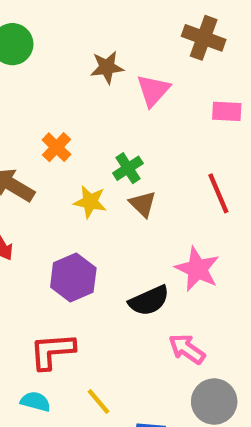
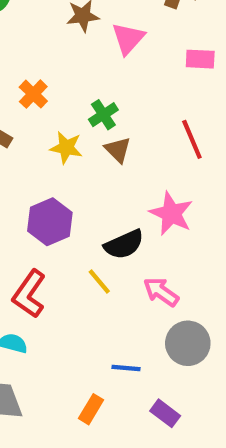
red L-shape: (52, 351) -> (29, 294), turned -51
yellow line: (99, 402) -> (99, 281), moved

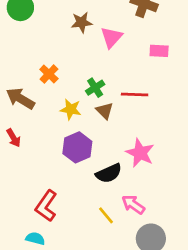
red line: (192, 139) -> (135, 94), moved, turned -65
purple hexagon: (50, 222) -> (77, 147), moved
yellow line: (99, 281) -> (106, 215), moved

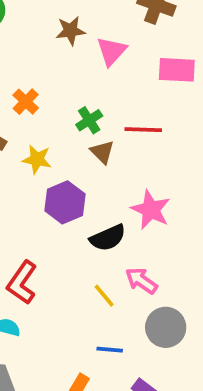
pink rectangle: (159, 51) -> (177, 70), size x1.4
yellow star: (71, 109) -> (37, 159), moved

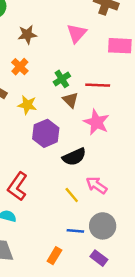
brown star: (70, 31) -> (27, 35), moved
pink star: (151, 210) -> (96, 122), moved
gray circle: (166, 327) -> (103, 226), moved

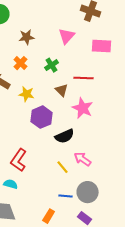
green cross: (62, 79) -> (52, 65), moved

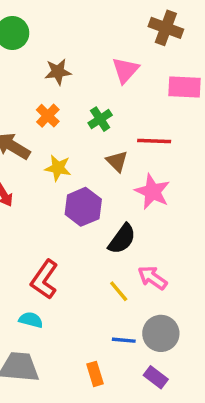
black semicircle: (65, 136) -> (122, 239), turned -30
orange rectangle: (49, 216) -> (95, 374), turned -48

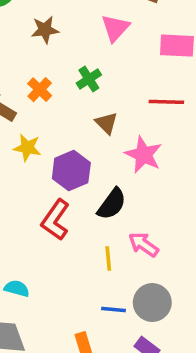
orange cross: (48, 116) -> (40, 90), moved
red line: (154, 141) -> (166, 102), moved
yellow star: (58, 168) -> (27, 148), moved
red L-shape: (44, 279) -> (55, 220), moved
yellow line: (119, 291) -> (108, 259), turned 35

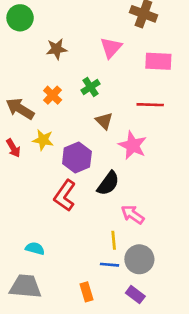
yellow line: (108, 259) -> (114, 240), moved

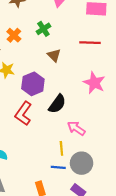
pink star: (133, 145) -> (94, 83), moved

